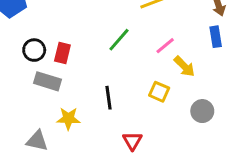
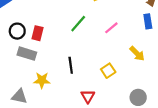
yellow arrow: (184, 66) -> (137, 54), moved
yellow square: (159, 92) -> (108, 71), moved, turned 32
gray circle: (202, 111) -> (138, 97), moved

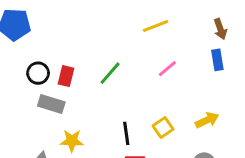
green line: (78, 24) -> (110, 73), moved
yellow arrow: (137, 54) -> (207, 120), moved, turned -70
black line: (71, 65) -> (126, 133), moved

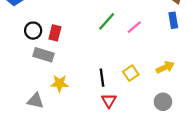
green line: (110, 73) -> (107, 21), moved

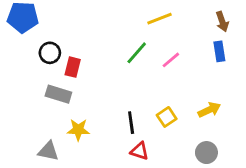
black circle: (33, 31) -> (50, 53), moved
red triangle: (109, 101) -> (140, 151), turned -42

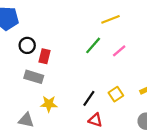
black line: (131, 123) -> (89, 98), turned 42

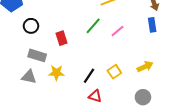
red rectangle: (45, 56) -> (62, 38), moved, turned -32
yellow star: (49, 104) -> (56, 73), moved
gray triangle: (26, 120) -> (29, 77), moved

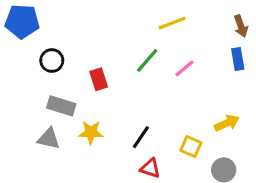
yellow square: (114, 72) -> (191, 146), moved, turned -32

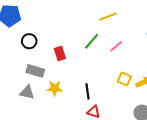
black line: (141, 137) -> (88, 91), turned -42
yellow square: (191, 146) -> (124, 79), moved

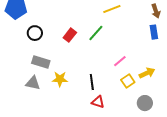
pink line: (116, 46) -> (120, 61), moved
red rectangle: (60, 53) -> (70, 35), moved, turned 56
yellow square: (124, 79) -> (128, 81), moved, turned 32

